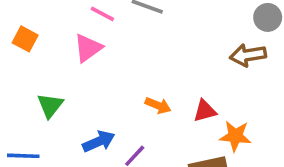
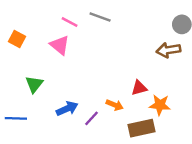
pink triangle: (88, 48) -> (60, 45), turned -45
orange arrow: (158, 105) -> (115, 105), moved

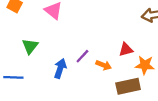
blue arrow: (67, 109) -> (60, 68), turned -48
purple line: (92, 118) -> (82, 56), moved

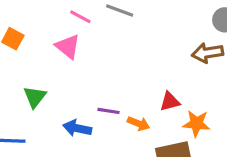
purple line: (82, 56) -> (109, 111), turned 56
blue arrow: (60, 68) -> (77, 128), turned -96

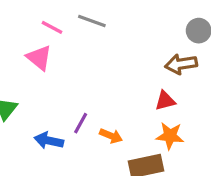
red triangle: (170, 102) -> (165, 101), moved
purple line: (109, 111) -> (81, 123), turned -70

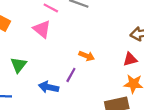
orange arrow: (111, 136) -> (87, 56), moved

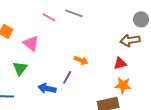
pink triangle: (42, 29) -> (31, 43), moved

